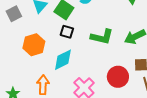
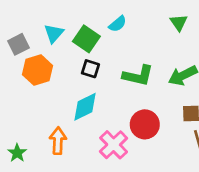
orange hexagon: (34, 45) -> (38, 70), moved
red circle: (118, 77) -> (145, 124), moved

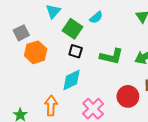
cyan triangle: (54, 33) -> (53, 11), moved
red circle: (145, 124) -> (128, 96), moved

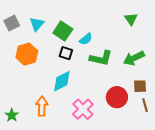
cyan triangle: (53, 11) -> (37, 24), moved
cyan semicircle: (96, 17) -> (86, 39), moved
gray square: (21, 33) -> (12, 23), moved

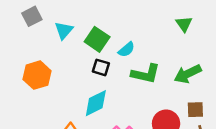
gray square: (12, 23) -> (32, 16), moved
orange hexagon: (27, 54) -> (37, 75), moved

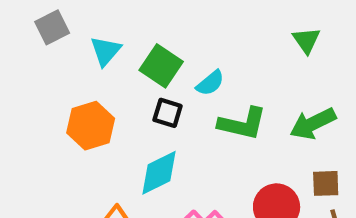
orange hexagon: (37, 75) -> (91, 126), moved

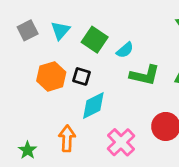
gray square: (52, 27) -> (28, 30), moved
black square: (168, 113) -> (81, 76), moved

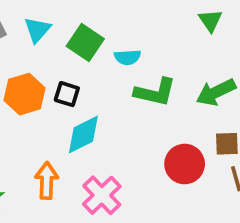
cyan semicircle: (125, 50) -> (128, 57), turned 36
pink cross: (121, 142) -> (102, 195), moved

